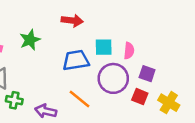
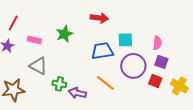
pink semicircle: (129, 51) -> (157, 43), moved
green cross: (14, 100) -> (59, 84), moved

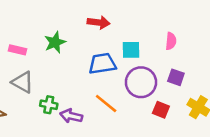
pink semicircle: (157, 43) -> (171, 41), moved
red square: (155, 81) -> (161, 110), moved

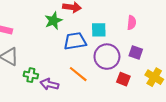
green star: (55, 42) -> (53, 21), moved

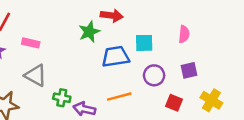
purple square: (136, 52) -> (189, 70), turned -32
purple circle: (107, 57) -> (154, 75), size x0.7
orange line: (78, 74) -> (119, 97), turned -54

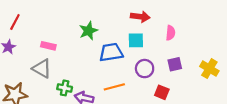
red arrow: (112, 16) -> (140, 17), moved
pink rectangle: (31, 43) -> (48, 46), moved
yellow cross: (211, 100) -> (209, 69), moved

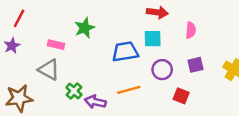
green star: (88, 31) -> (85, 28), moved
green cross: (65, 88) -> (74, 91), turned 32

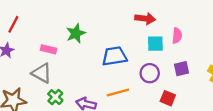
cyan square: (153, 39) -> (155, 44), moved
green cross: (74, 91) -> (55, 97), moved

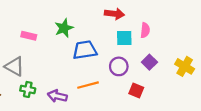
green star: (76, 33) -> (64, 28), moved
pink rectangle: (49, 49) -> (29, 36), moved
purple square: (182, 69) -> (149, 62), turned -32
green cross: (55, 97) -> (28, 89), turned -32

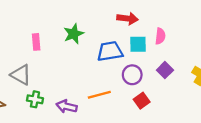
pink rectangle: (29, 36) -> (36, 42), turned 72
blue trapezoid: (85, 50) -> (110, 51), moved
red square: (136, 91) -> (142, 101), moved, turned 32

